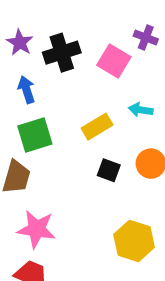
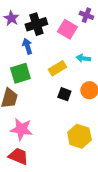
blue arrow: (26, 90) -> (27, 46), moved

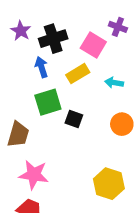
yellow rectangle: (57, 68) -> (78, 74), moved
green square: (20, 73) -> (48, 102), moved
black square: (64, 94) -> (74, 119), moved

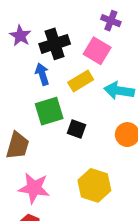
purple cross: (118, 27) -> (111, 21), moved
cyan arrow: (114, 83) -> (119, 91), size x1.5
yellow hexagon: (109, 184) -> (94, 185), moved

